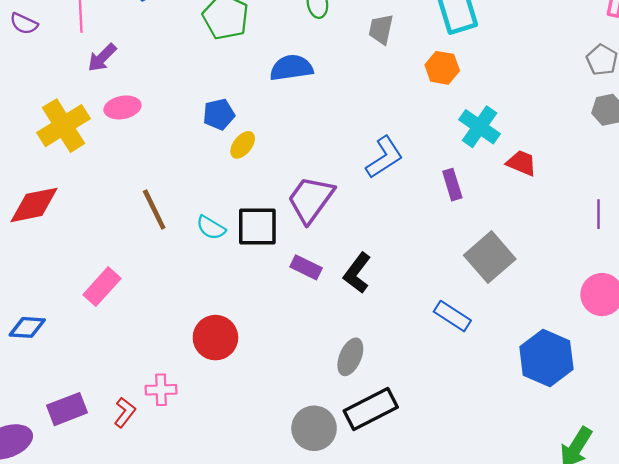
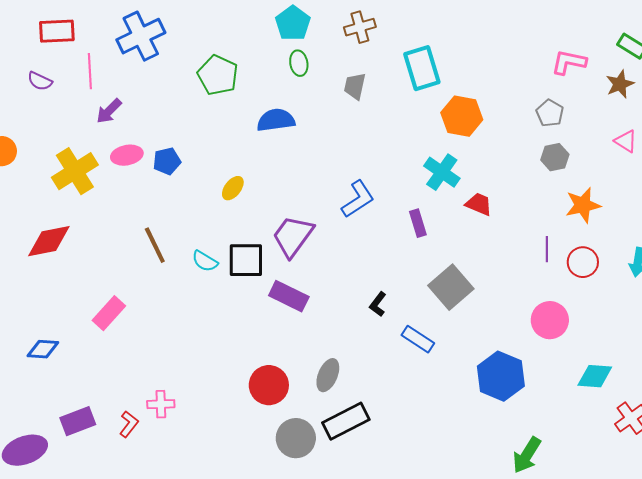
orange hexagon: (442, 68) -> (462, 116), moved, size x1.4
blue pentagon: (219, 114) -> (167, 161), moved
purple rectangle: (306, 267) -> (289, 296), size x1.4
black L-shape: (357, 273) -> (378, 304), moved, size x0.7
red circle: (215, 338) -> (269, 385), moved

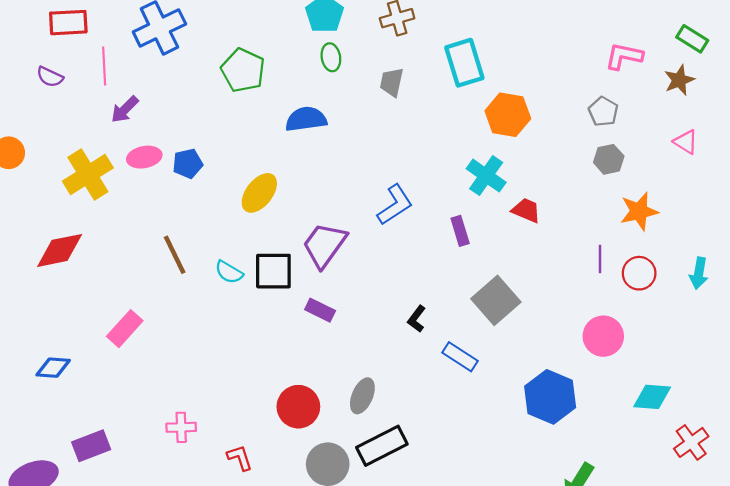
yellow ellipse: (233, 188) -> (259, 193), size x1.5
purple rectangle: (289, 296) -> (320, 310), size x0.7
red L-shape: (129, 424) -> (240, 458), moved, turned -56

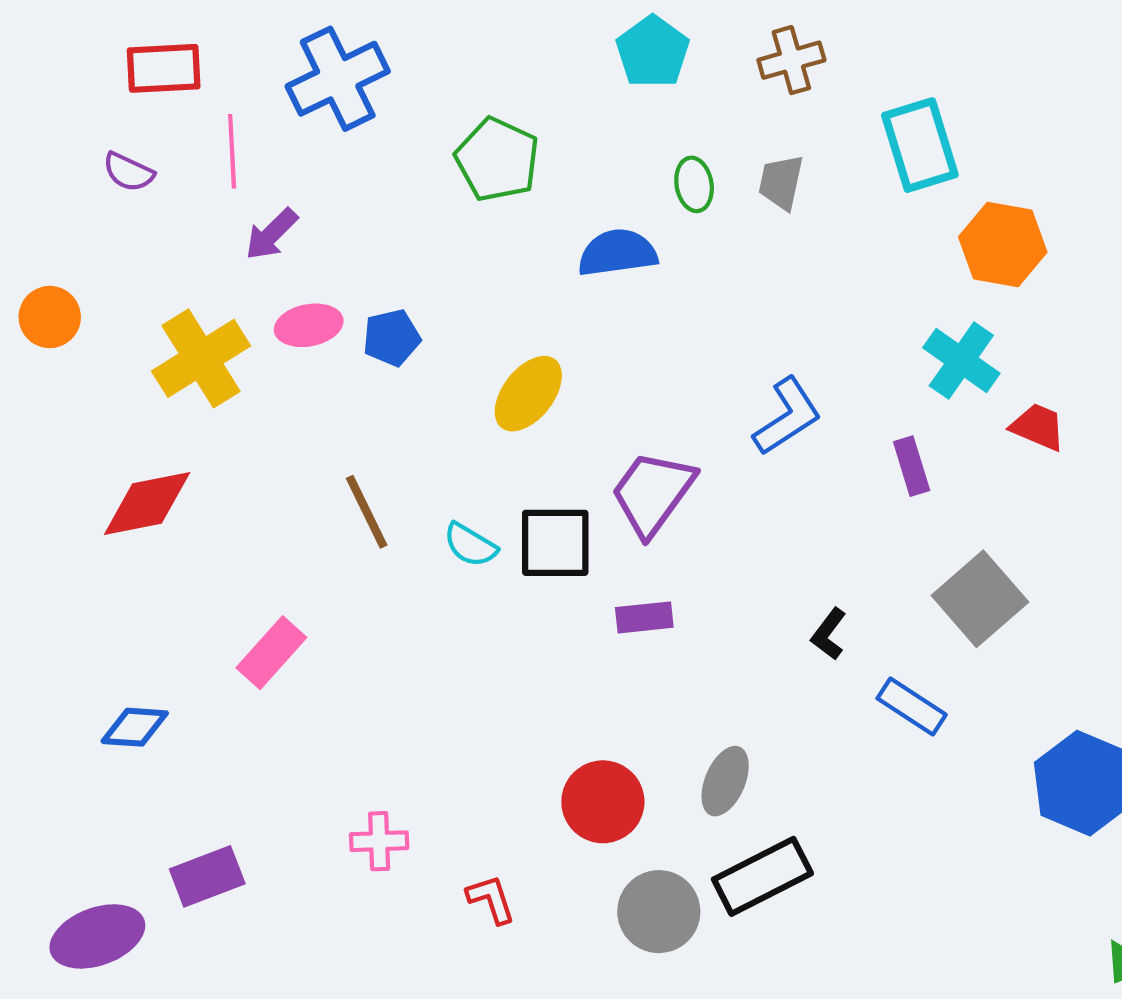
green ellipse: (331, 57) -> (694, 184), moved
purple rectangle: (320, 310) -> (644, 617), turned -32

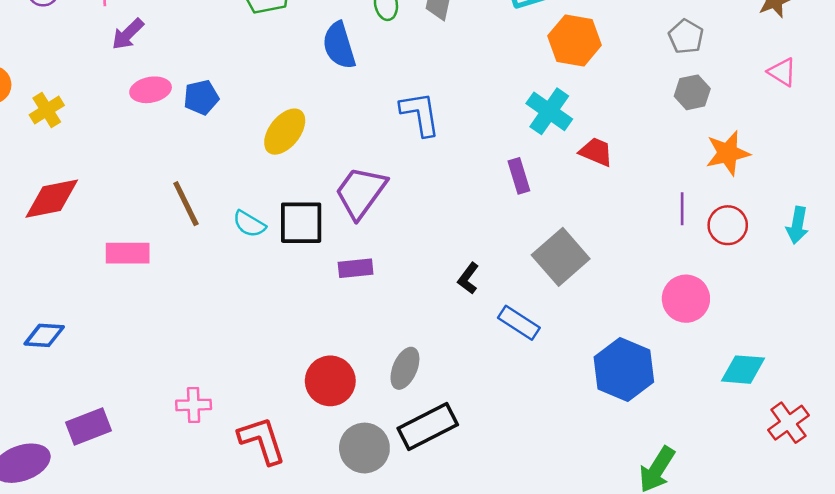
blue semicircle: (617, 253) -> (339, 45), turned -99
yellow cross: (201, 358) -> (47, 110), moved, size x0.6
blue L-shape: (787, 416) -> (420, 114), moved, turned -66
pink rectangle: (271, 653) -> (128, 253), moved, turned 48
red L-shape: (491, 899) -> (262, 440), size x1.6

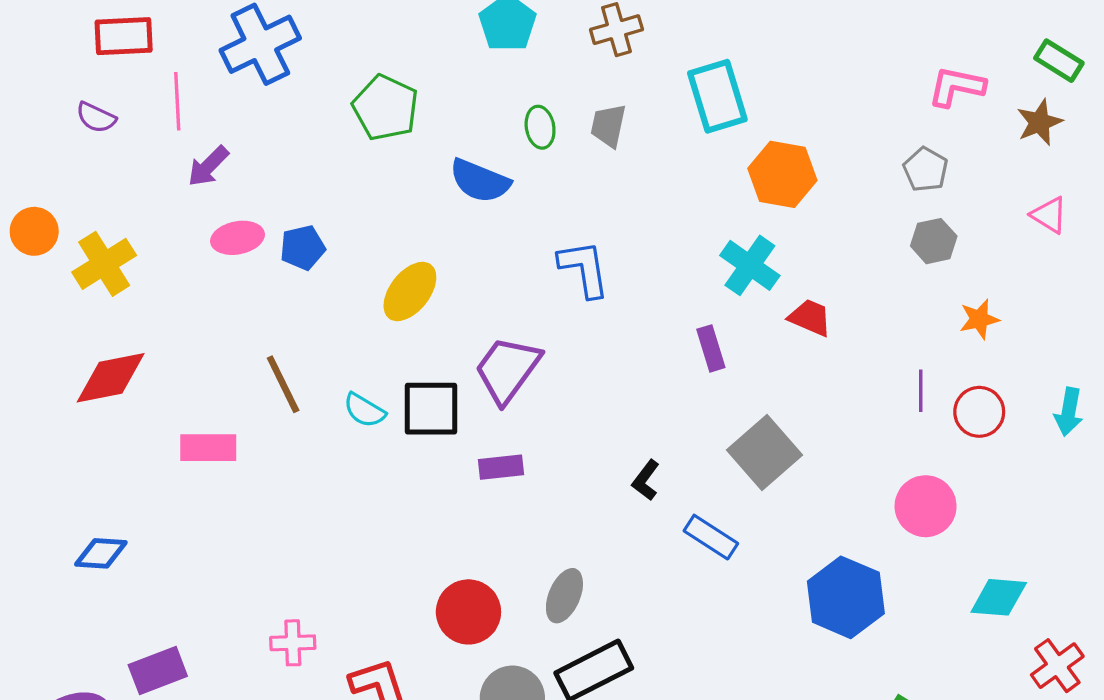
blue semicircle: (339, 45) -> (480, 181), turned -51
yellow cross: (47, 110) -> (104, 264), size x1.4
orange star: (728, 153) -> (979, 319), size x0.7

